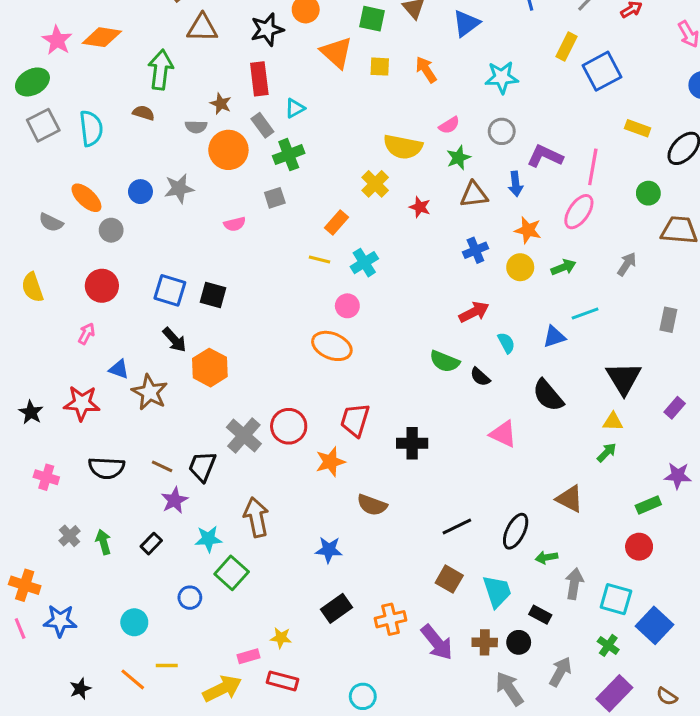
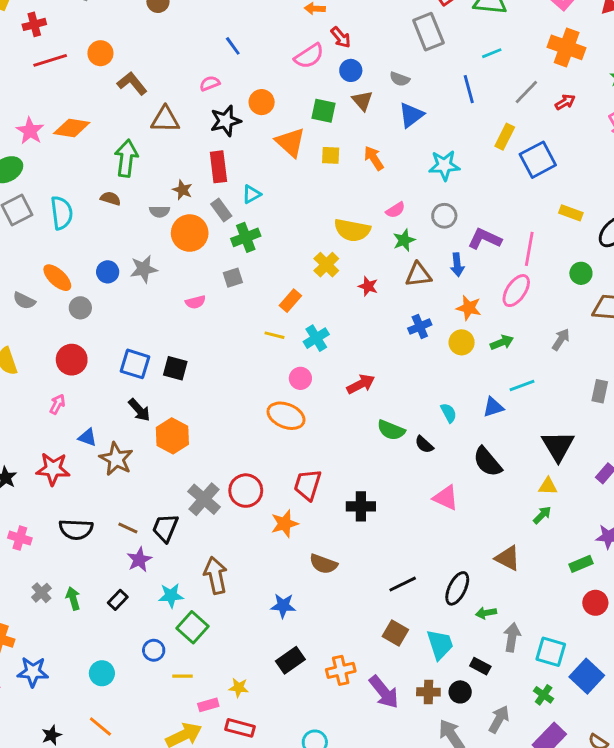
red arrow: (474, 312) -> (361, 384), moved
red circle: (639, 547) -> (595, 603), moved
yellow line: (167, 666) -> (182, 676), moved

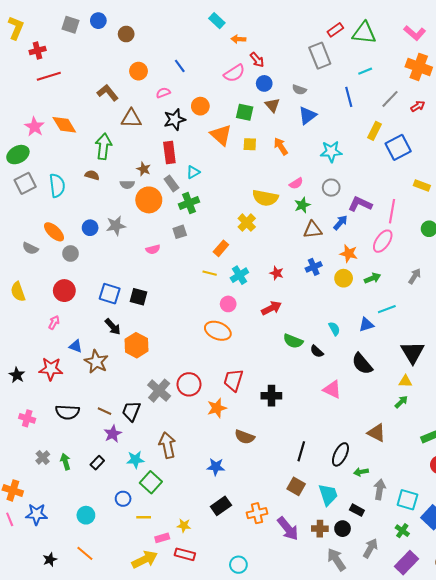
orange circle: (100, 53) -> (139, 71), moved
orange diamond: (72, 128) -> (64, 125), turned 50
blue arrow: (457, 265) -> (340, 223), turned -133
red star: (368, 286) -> (277, 273), moved
black line: (403, 584) -> (301, 451), turned -48

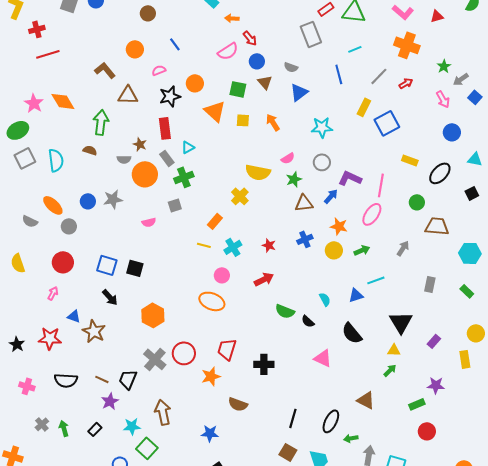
brown circle: (126, 34) -> (148, 13), moved
orange hexagon: (136, 345) -> (153, 315), moved

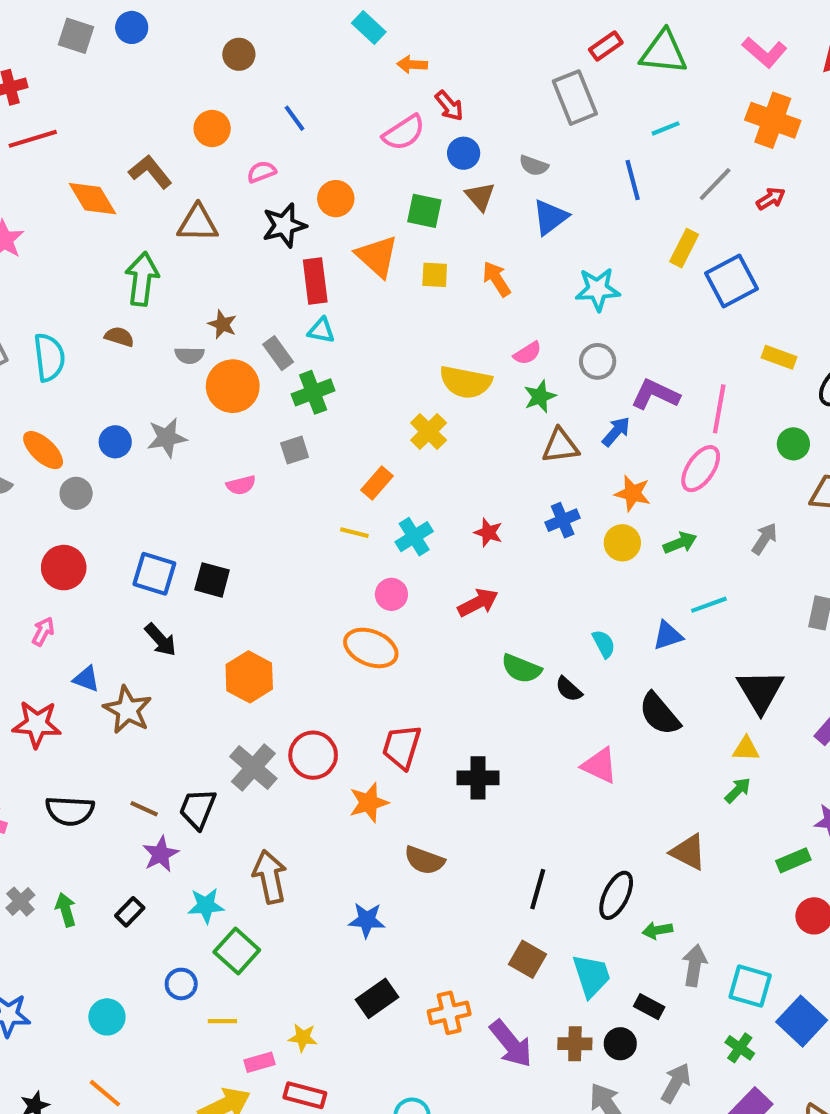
orange diamond: (63, 101) -> (93, 199), moved
red rectangle: (165, 128) -> (315, 281), moved
cyan triangle: (188, 147) -> (321, 330), turned 40

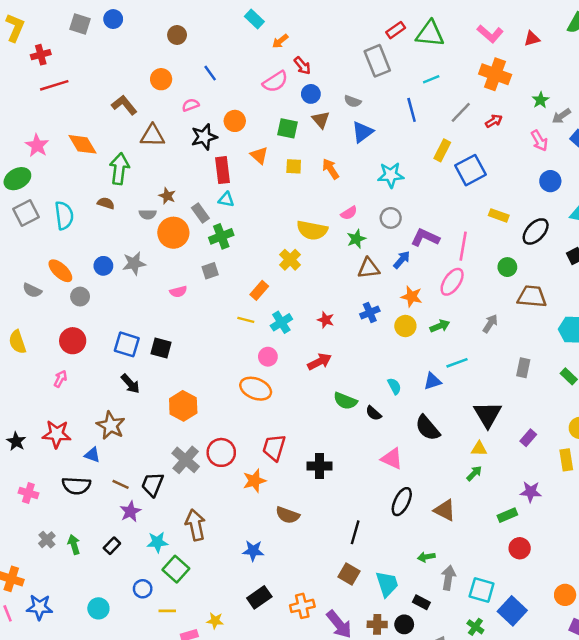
orange arrow: (412, 65) -> (280, 41), turned -42
orange diamond: (93, 199) -> (82, 144), moved
orange triangle: (377, 256) -> (259, 155), size x0.7
blue triangle: (86, 679) -> (92, 455), moved
black ellipse: (616, 895) -> (402, 502), moved

